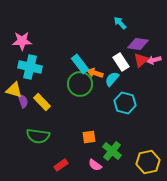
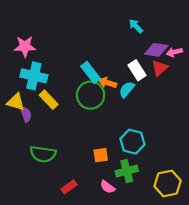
pink arrow: (154, 60) -> (174, 52), moved
yellow rectangle: (42, 102) -> (49, 100), moved
cyan hexagon: (125, 103) -> (132, 142), moved
green cross: (112, 151) -> (127, 171), turned 36

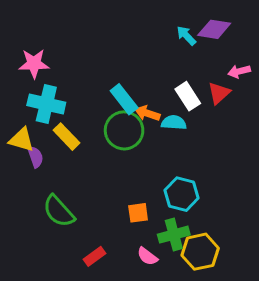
purple diamond: (156, 50) -> (214, 29), moved
cyan semicircle: (127, 89) -> (174, 123), turned 54
green semicircle: (43, 154) -> (59, 211), turned 40
yellow hexagon: (168, 183) -> (200, 252), moved

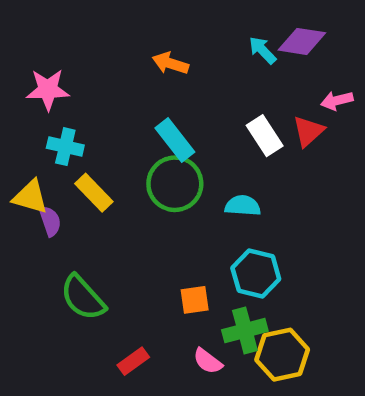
cyan cross: (46, 104) -> (65, 147), size x0.7
orange arrow: (147, 113) -> (170, 63), moved
cyan semicircle: (174, 123) -> (243, 206), moved

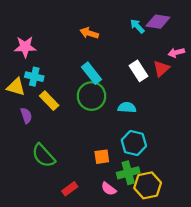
yellow triangle: (30, 197) -> (16, 87), moved

